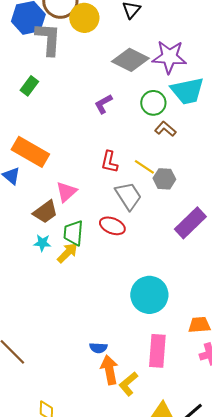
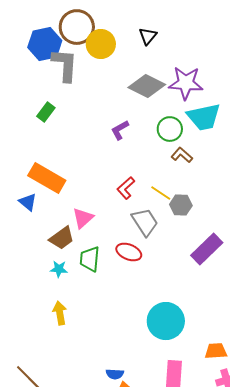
red L-shape: (109, 162) -> (126, 188), turned 35
yellow arrow: (67, 253) -> (60, 313), moved, turned -55

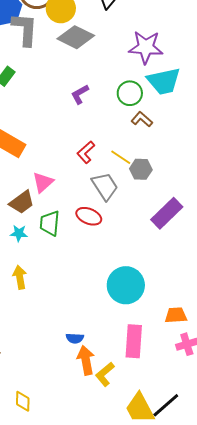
gray diamond: (147, 86) -> (76, 37), moved

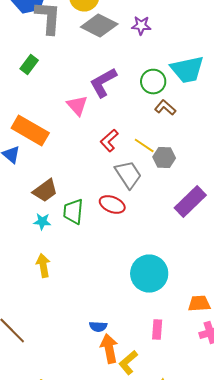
purple star: (146, 47) -> (141, 26), moved, size x0.6
purple L-shape: (80, 94) -> (103, 82), size x1.5
pink triangle: (43, 182) -> (77, 106), moved, turned -30
pink rectangle: (134, 341) -> (157, 330), size x0.6

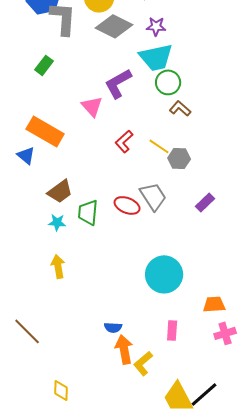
cyan trapezoid: (187, 70) -> (156, 57), moved
gray trapezoid: (128, 174) -> (153, 196), moved
purple rectangle: (190, 202) -> (205, 202), size x0.6

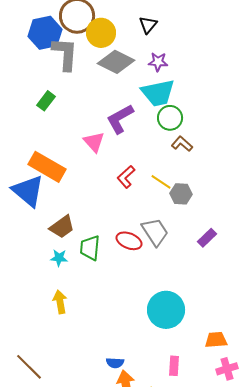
blue triangle: (26, 155) -> (28, 191), size x1.8

